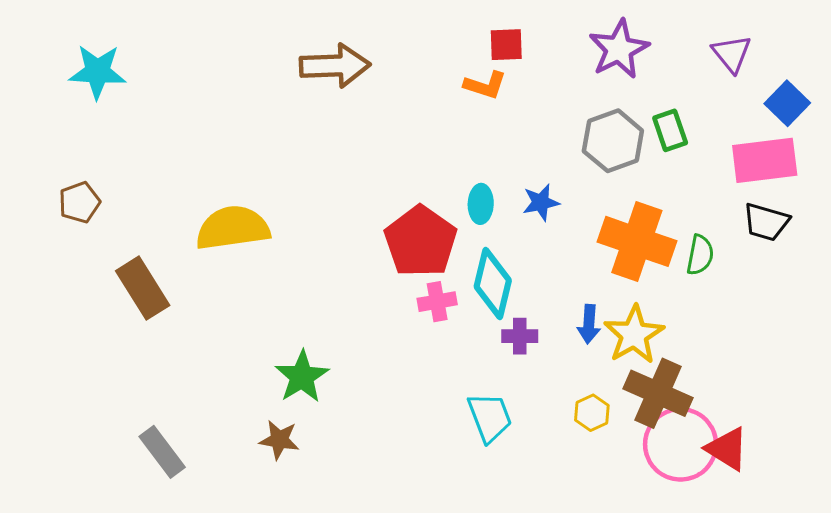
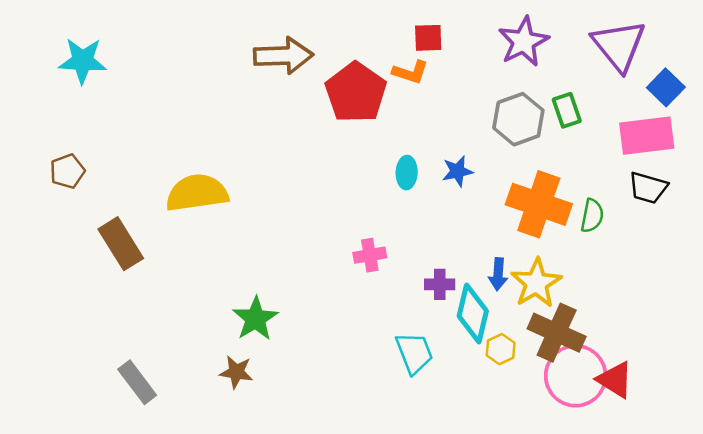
purple triangle: (732, 54) -> (619, 45), size x1.6
red pentagon: (421, 241) -> (356, 92), moved
cyan diamond: (493, 284) -> (473, 314), moved

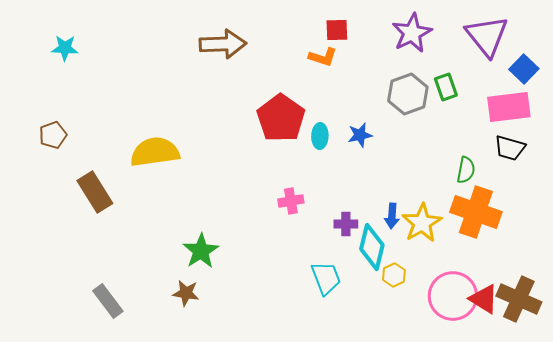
cyan star: (83, 61) -> (65, 48), size x0.7
red pentagon: (356, 92) -> (281, 118), moved
orange cross: (539, 204) -> (476, 212), moved
brown cross: (557, 333) -> (519, 299), moved

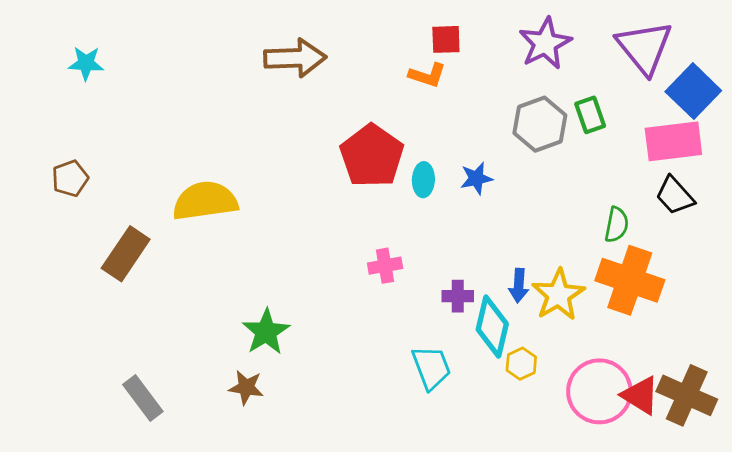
blue square: (524, 69) -> (693, 91), size x1.4
black trapezoid: (510, 148) -> (675, 196), turned 32
brown rectangle: (95, 192) -> (126, 254), turned 66

